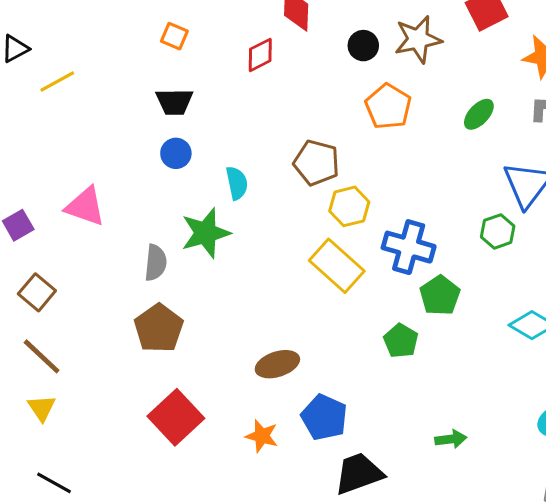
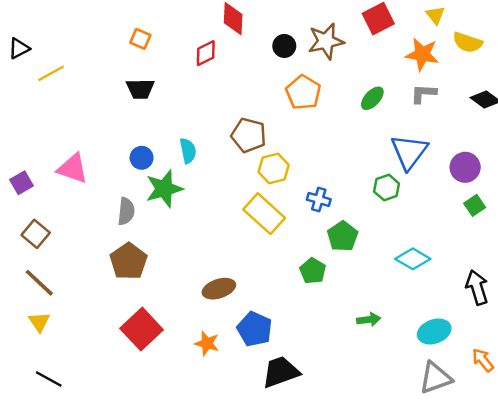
blue circle: (176, 153) -> (142, 158), moved
blue cross: (409, 247) -> (319, 199), size x0.6
green arrow: (451, 439) -> (369, 320), moved

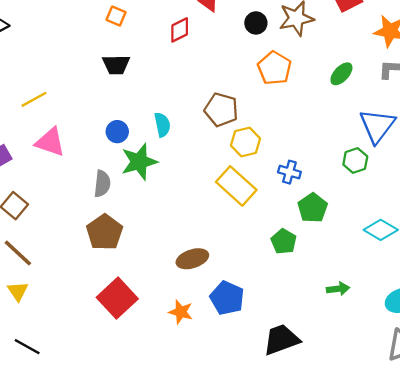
yellow line: (51, 73) -> (34, 99), moved
black trapezoid: (281, 372) -> (281, 340), moved

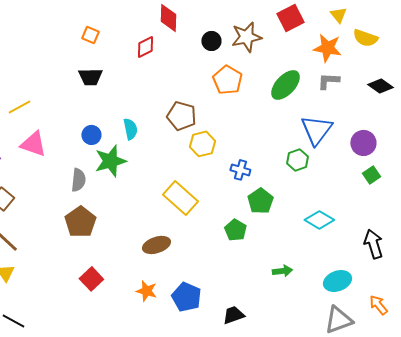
green ellipse: (341, 74) -> (285, 85), size x1.5
yellow rectangle: (236, 186) -> (180, 198), moved
red square: (117, 298) -> (91, 279), size x0.7
blue pentagon: (227, 298) -> (186, 297), moved
black trapezoid: (281, 340) -> (233, 315), size x0.7

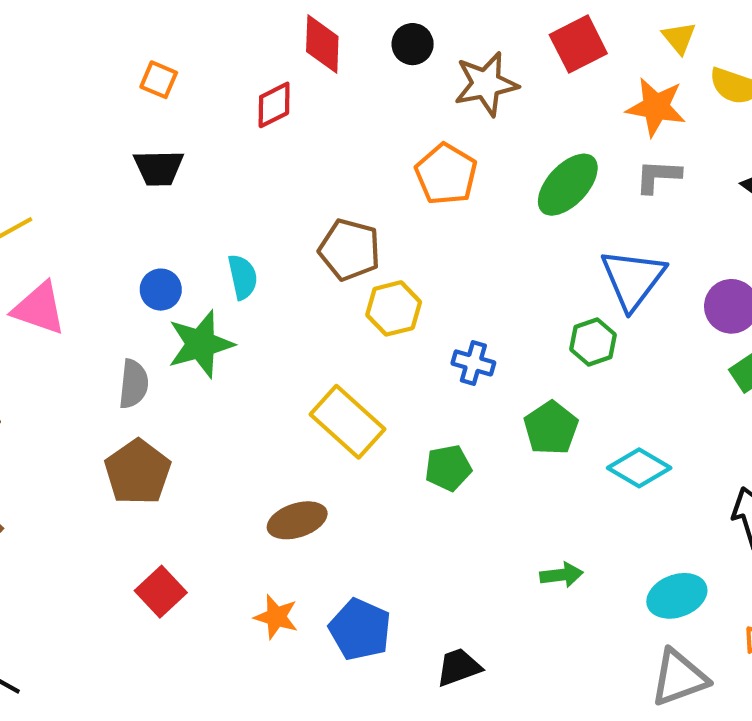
black circle: (211, 41) -> (413, 44), moved
green pentagon: (260, 201) -> (551, 428), moved
green pentagon: (235, 230) -> (448, 468), moved, turned 30

